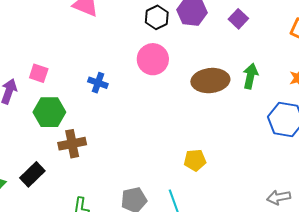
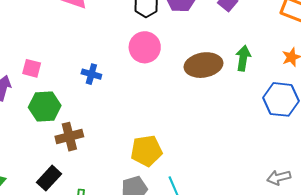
yellow pentagon: (195, 160) -> (146, 151), moved, size x1.4
black rectangle: (32, 174) -> (49, 178), moved

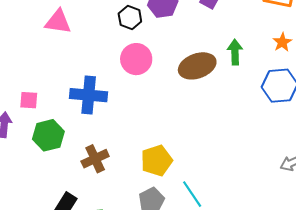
blue cross: (91, 74) -> (89, 95), size x1.8
brown cross: (69, 137) -> (95, 159), moved

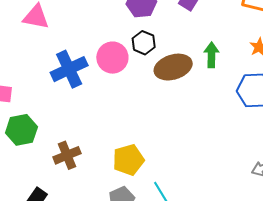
black hexagon: (130, 17) -> (144, 43), moved
blue cross: (89, 95) -> (69, 69), moved, turned -33

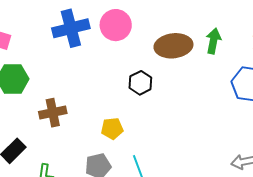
black hexagon: (144, 43) -> (140, 83), moved
yellow pentagon: (128, 160) -> (112, 128), size x0.7

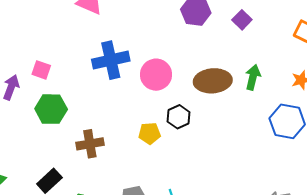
pink circle: (116, 25) -> (156, 75), moved
yellow pentagon: (112, 128) -> (149, 133), moved

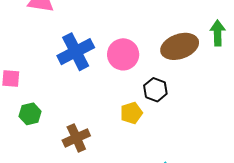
green hexagon: (51, 109) -> (30, 114), size x0.7

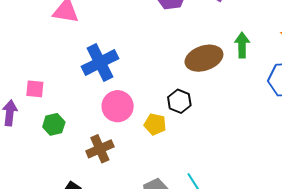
pink circle: (123, 54) -> (118, 106), moved
yellow pentagon: (131, 113) -> (155, 124), turned 30

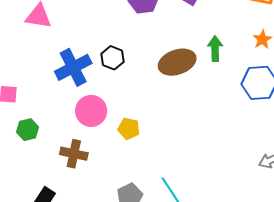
black hexagon: (179, 101) -> (112, 58), moved
brown cross: (100, 149) -> (74, 154), turned 36

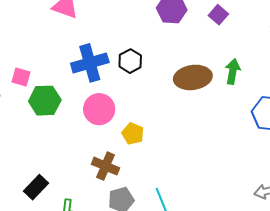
green hexagon: (28, 130) -> (45, 101), moved, size x1.4
brown cross: (74, 154) -> (105, 166), moved

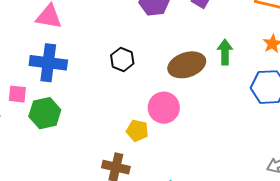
blue cross: (90, 63) -> (48, 63), moved, turned 33
pink circle: (99, 109) -> (164, 108), moved

